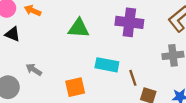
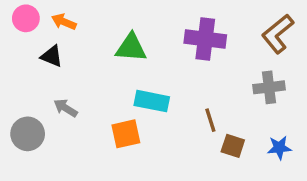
black triangle: (13, 34) -> (52, 56), moved
cyan rectangle: (107, 65) -> (152, 101), moved

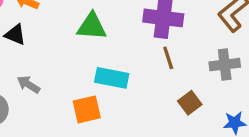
brown line: (210, 120) -> (168, 58), moved
brown square: (233, 146) -> (190, 103), moved, turned 35

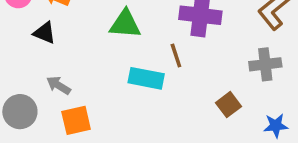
brown line: (168, 58) -> (176, 56), moved
orange square: (87, 109) -> (76, 120), moved

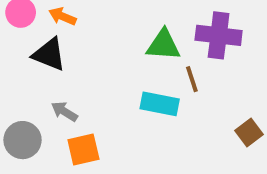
green triangle: (125, 24) -> (163, 45), moved
black triangle: (45, 33) -> (49, 54), size x1.4

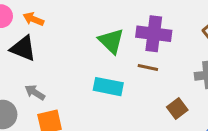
green triangle: (163, 45) -> (111, 41), turned 40
brown line: (192, 79) -> (148, 68), moved, turned -60

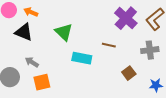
purple cross: (154, 34) -> (126, 18), moved, turned 35
green triangle: (111, 41) -> (64, 32), moved

